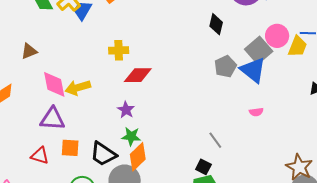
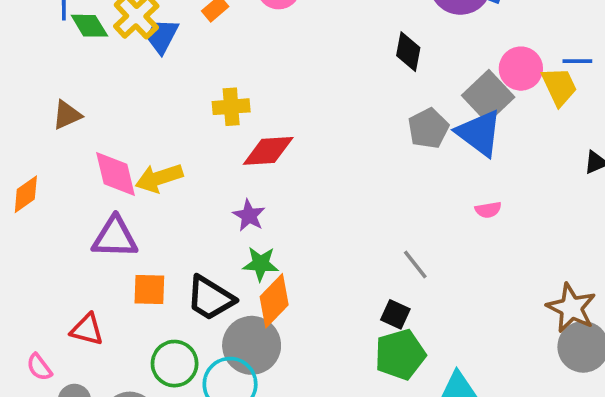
yellow trapezoid: (297, 46) -> (559, 86), turned -45
red triangle: (40, 156) -> (87, 329), moved

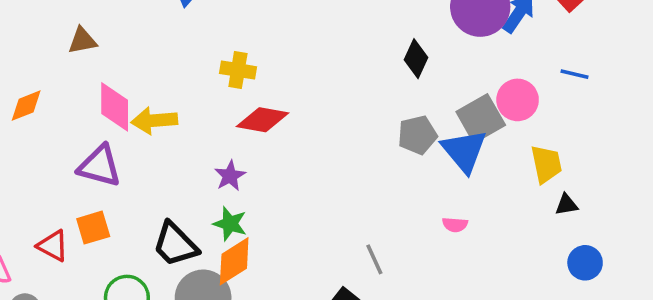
blue line: (577, 61) -> (574, 74), moved
yellow trapezoid: (559, 86) -> (546, 164), moved
orange square: (149, 289) -> (93, 228), moved, turned -32

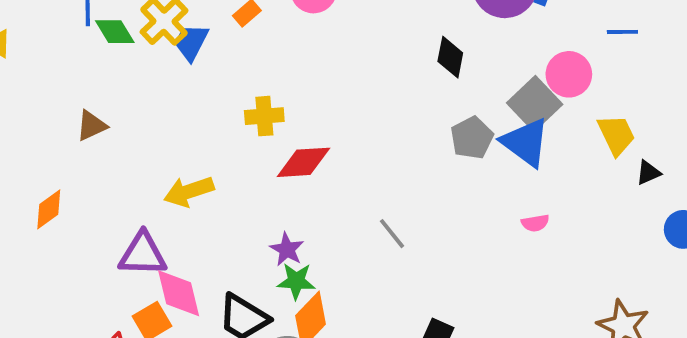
pink diamond: (115, 107) -> (179, 293), moved
purple star: (230, 176) -> (287, 249), moved
gray line: (374, 259) -> (392, 234), moved

